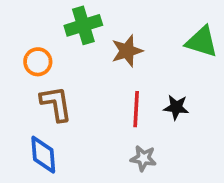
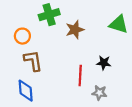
red line: (136, 109) -> (80, 76), moved
gray star: (143, 158) -> (99, 93), moved

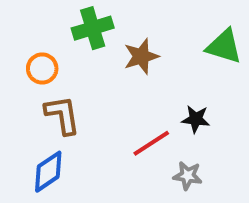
red line: (80, 76) -> (151, 143), turned 54
blue diamond: (26, 91) -> (48, 172), turned 60

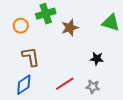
orange circle: (42, 69) -> (21, 26), moved
red line: (151, 143) -> (65, 84), moved

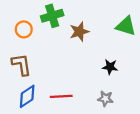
brown L-shape: (31, 57) -> (21, 65), moved
red line: (65, 84) -> (61, 96), moved, turned 30

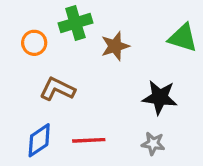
brown L-shape: (21, 65) -> (57, 89), moved, turned -55
black star: (110, 67) -> (160, 97), size x1.5

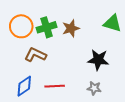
green cross: (75, 23) -> (47, 27), moved
orange circle: (34, 43) -> (21, 26), size x1.5

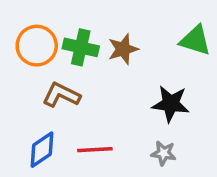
green cross: (47, 27) -> (81, 47), turned 30

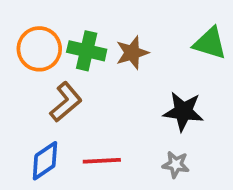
brown L-shape: (61, 95) -> (66, 102), turned 114

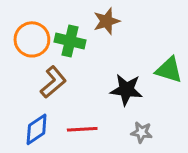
green triangle: (210, 43) -> (169, 70), moved
brown star: (132, 53) -> (107, 21), moved
black star: (183, 111) -> (126, 90), moved

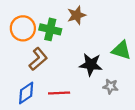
gray star: (142, 132) -> (111, 86), moved

